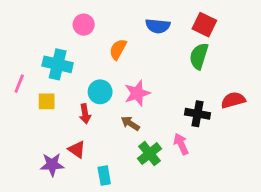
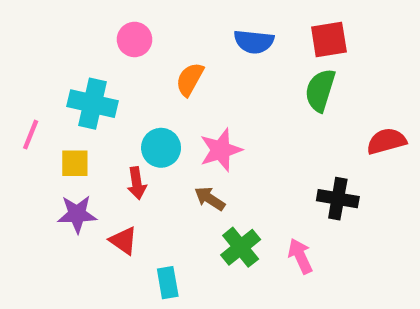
red square: (204, 25) -> (329, 39), turned -35
red semicircle: (233, 100) -> (386, 141), moved
black cross: (198, 114) -> (338, 199), moved
pink arrow: (181, 144) -> (300, 256), moved
purple star: (52, 165) -> (77, 214), moved

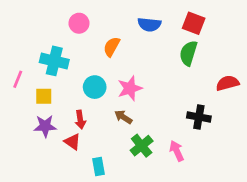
red square: (329, 39) -> (194, 23), turned 30
red arrow: (137, 183) -> (80, 120), moved

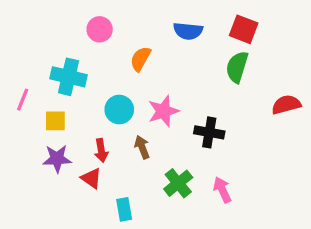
brown arrow: (123, 117) -> (142, 147), moved, turned 36
black cross: (199, 117) -> (209, 132), moved

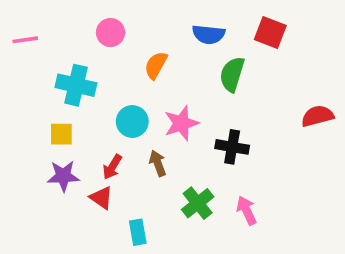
green semicircle: (237, 67) -> (232, 74), moved
pink line: (23, 100) -> (25, 40), moved, turned 60
red arrow: (101, 150) -> (112, 167), turned 40

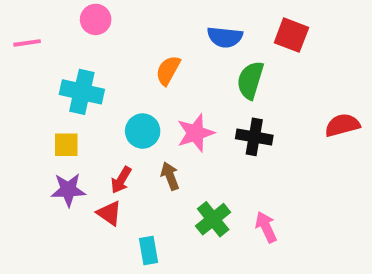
pink circle: (110, 33) -> (96, 19), moved
black cross: (232, 147) -> (254, 137), moved

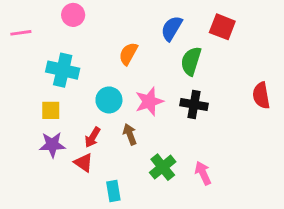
blue semicircle: (225, 37) -> (172, 28), turned 115
red semicircle: (342, 125) -> (261, 95), turned -85

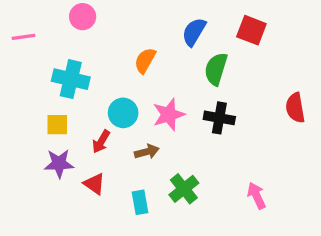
brown arrow: (130, 134) -> (147, 152), turned 96
red arrow: (93, 137) -> (101, 142), moved
pink arrow: (203, 173) -> (256, 196), moved
cyan rectangle: (113, 191) -> (140, 202), moved

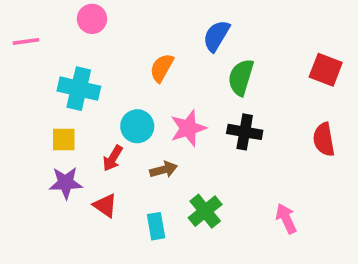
red square: (251, 30) -> (326, 70), moved
red semicircle: (295, 108) -> (324, 139), moved

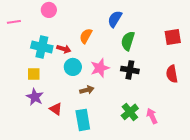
red square: (326, 70) -> (173, 37), turned -30
red arrow: (113, 158) -> (64, 49), moved, turned -104
purple star: (66, 183) -> (35, 97), turned 30
green cross: (205, 211) -> (130, 112), moved
cyan rectangle: (156, 226) -> (83, 120), size x1.5

